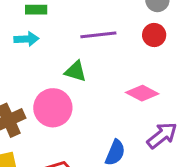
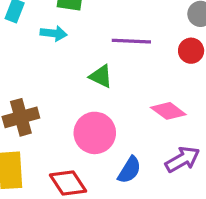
pink circle: (53, 108) -> (95, 133), moved

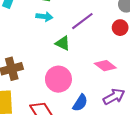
cyan arrow: (54, 33) -> (44, 17), moved
purple line: (131, 41) -> (82, 21), turned -40

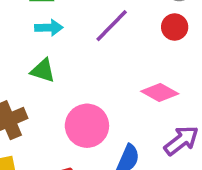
green triangle: (63, 43) -> (43, 71), moved

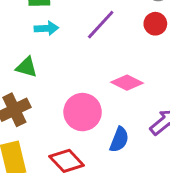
green triangle: (43, 71) -> (26, 67), moved
pink diamond: (160, 92) -> (127, 83), moved

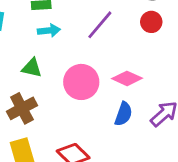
pink circle: (83, 112) -> (81, 82), moved
blue semicircle: (119, 140) -> (123, 114), moved

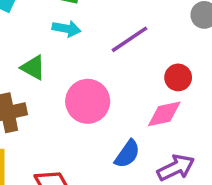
red circle: (151, 22) -> (178, 77), moved
pink diamond: (127, 78) -> (164, 114), moved, turned -52

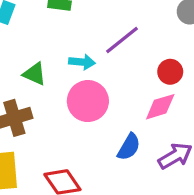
cyan arrow: (67, 29) -> (82, 62), moved

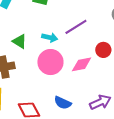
pink diamond: (160, 107) -> (82, 64), moved
blue semicircle: (129, 147) -> (63, 103), moved, turned 78

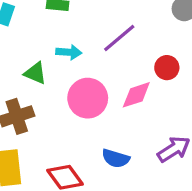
cyan arrow: (50, 38) -> (69, 52), moved

